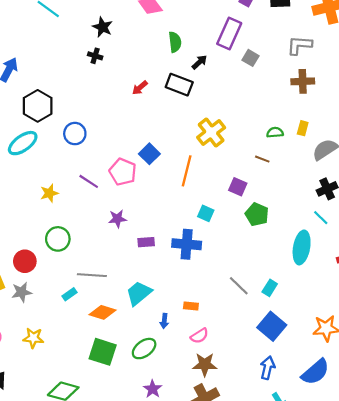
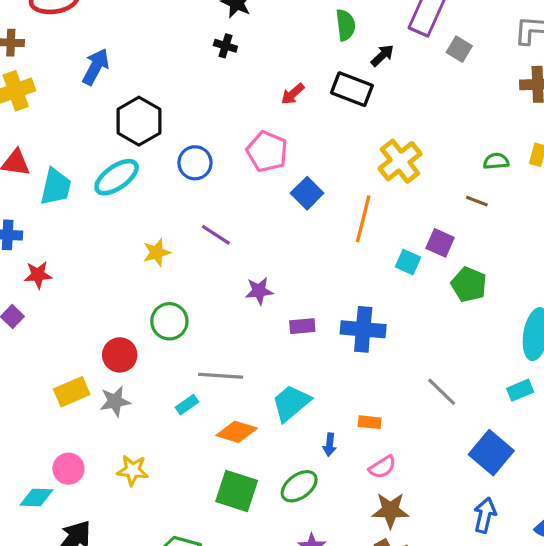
pink pentagon: (123, 172) -> (267, 152), moved
cyan square: (206, 213) -> (408, 262), moved
cyan rectangle: (270, 288) -> (520, 390), moved, turned 35

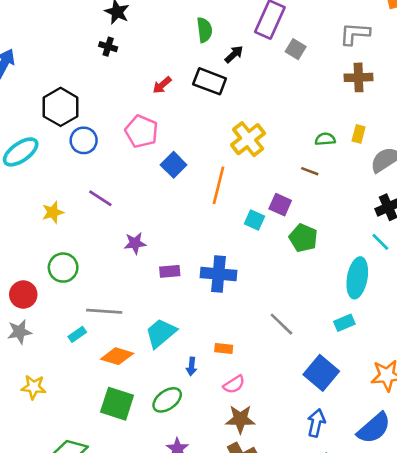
black hexagon: (139, 121) -> (61, 107), moved

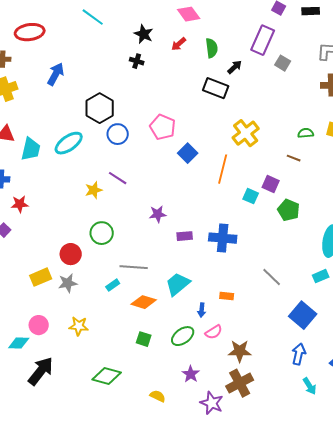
red arrow: (162, 85) -> (179, 44), moved
purple line: (100, 198) -> (118, 178), moved
pink semicircle: (234, 384) -> (214, 332), moved
green square: (117, 404) -> (144, 339), size x0.6

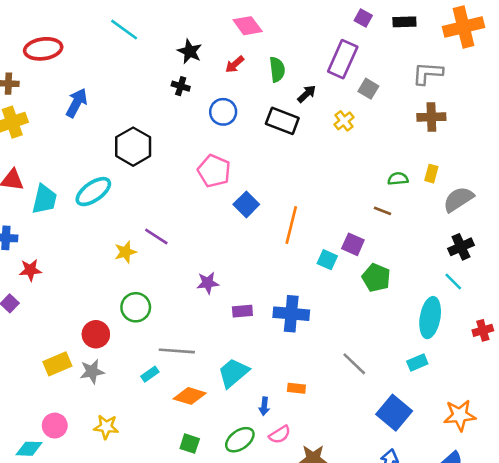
yellow cross: (246, 133) -> (344, 121), moved, size x0.6
blue circle: (118, 134) -> (223, 112), moved

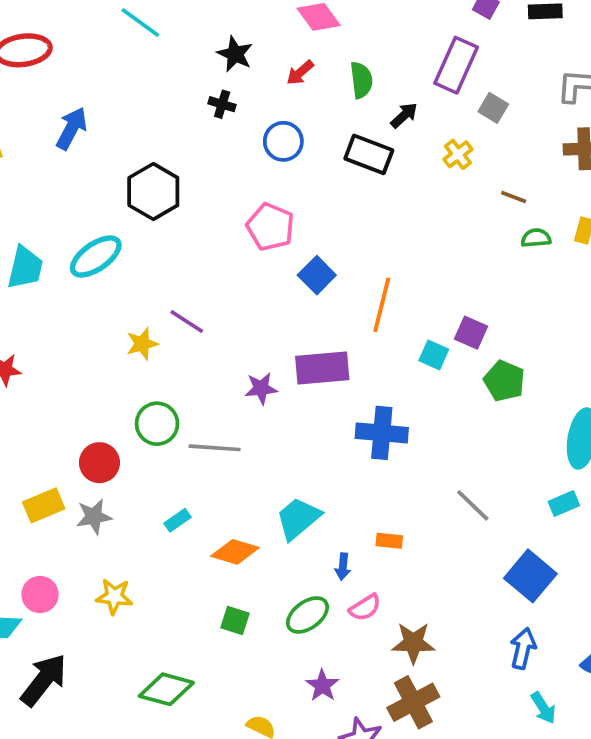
brown line: (383, 211) -> (514, 197), moved
purple rectangle: (242, 311) -> (322, 368), moved, size x1.8
gray line: (177, 351) -> (215, 448), moved

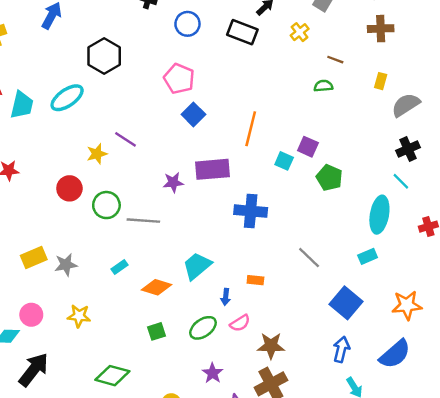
green semicircle: (536, 238) -> (323, 86), moved
blue square: (317, 275) -> (193, 114), moved
red circle: (99, 463) -> (69, 188), moved
green square: (235, 621) -> (156, 331), turned -36

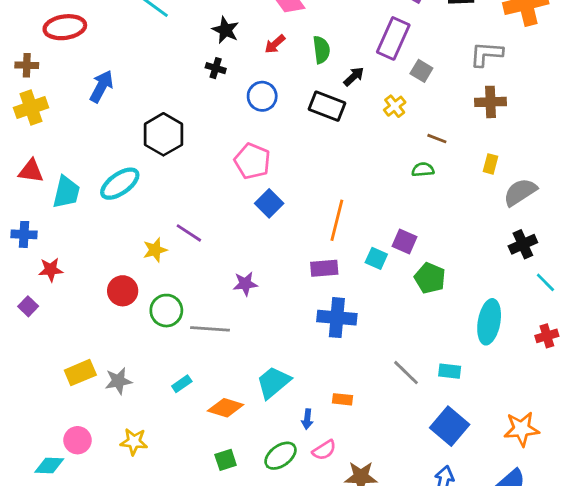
purple rectangle: (213, 169) -> (324, 268), moved, size x0.7
cyan line: (401, 181) -> (545, 282), moved
cyan rectangle: (368, 256) -> (450, 371), moved, turned 30

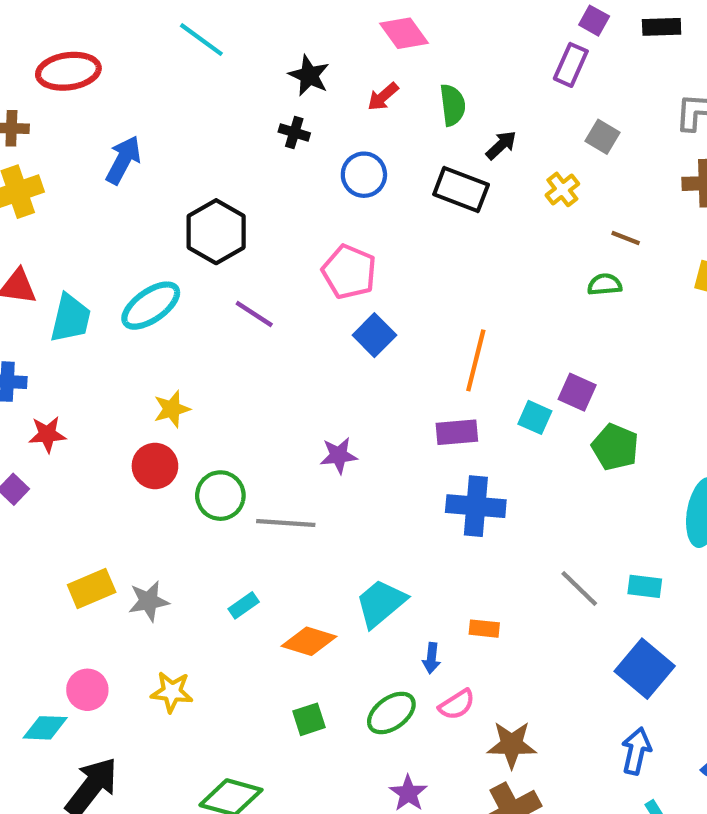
purple rectangle: (393, 38) -> (571, 65), moved, size x0.7
purple line: (189, 233) -> (254, 314), moved
yellow star: (155, 250) -> (172, 409), moved

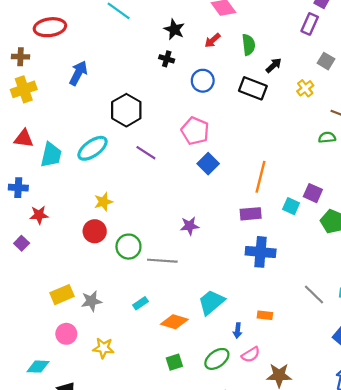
pink circle: (87, 690) -> (66, 334), moved

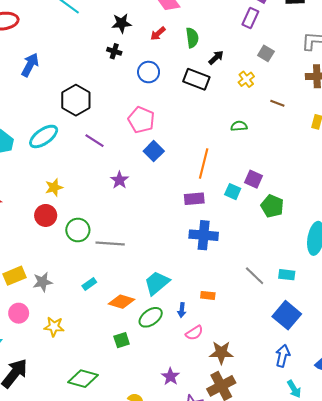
black star: (174, 29) -> (122, 23), turned -30
green semicircle: (327, 137) -> (239, 126), moved
purple star: (190, 226) -> (119, 180), moved, turned -30
green ellipse: (217, 359) -> (151, 317), moved

